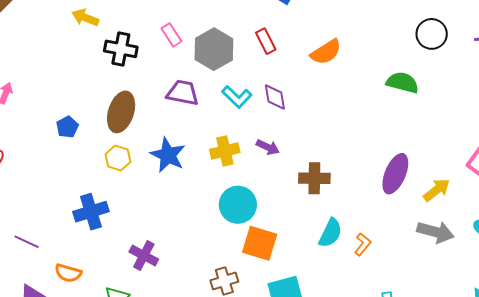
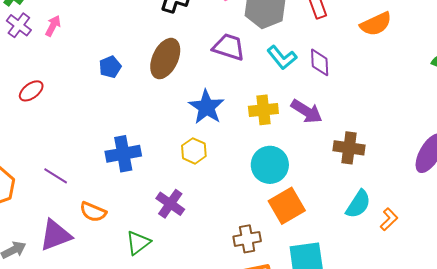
purple arrow: (268, 147) -> (307, 111), size x1.4
yellow hexagon: (118, 158) -> (194, 151), moved
orange square: (260, 243) -> (287, 206), turned 36

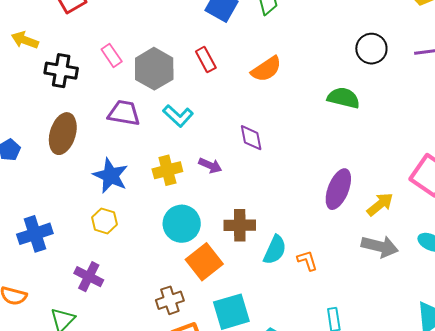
purple diamond: (320, 62) -> (251, 138), moved
purple arrow: (307, 111) -> (210, 165), size x0.7
brown cross: (349, 148) -> (240, 225), moved
orange L-shape: (389, 219) -> (307, 260), turned -55

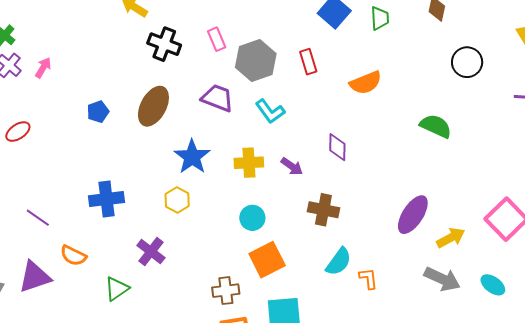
black circle: (371, 49) -> (467, 62), moved
cyan circle: (182, 224) -> (252, 218), size x0.7
brown cross: (240, 225) -> (323, 210), moved

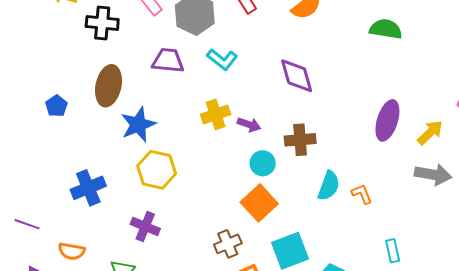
purple diamond: (337, 147) -> (297, 76), size x1.4
blue star: (192, 157) -> (138, 125), moved, turned 30
purple arrow: (292, 166) -> (249, 125), moved
yellow hexagon: (177, 200) -> (157, 170), size x1.5
cyan circle: (252, 218) -> (263, 163), moved

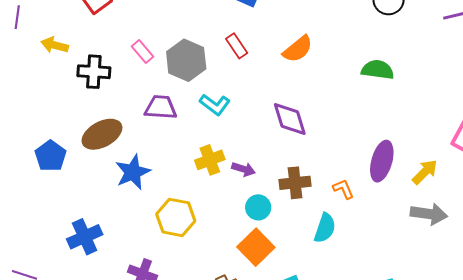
brown ellipse: (108, 86) -> (102, 134), turned 51
blue pentagon: (57, 106) -> (51, 156), size x1.4
yellow hexagon: (157, 170) -> (176, 217), moved
orange L-shape: (362, 194) -> (343, 189), moved

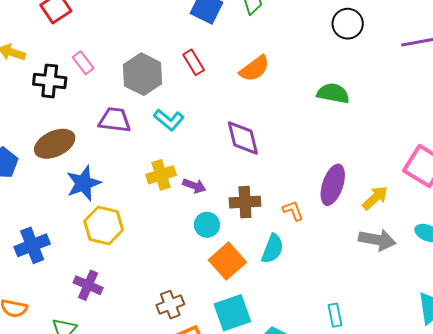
pink rectangle: (142, 51) -> (83, 63), moved
yellow hexagon: (176, 217) -> (104, 226), moved
orange square: (256, 247) -> (227, 261), moved

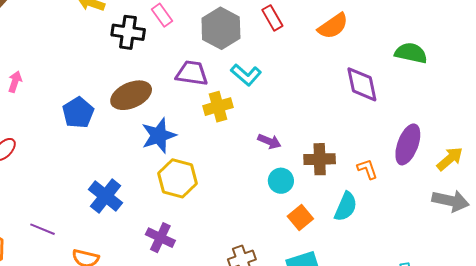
purple diamond: (243, 138) -> (362, 84), moved
yellow cross: (161, 175) -> (218, 107), moved
blue cross: (32, 245) -> (106, 196), turned -32
orange square: (227, 261) -> (300, 218), size x0.7

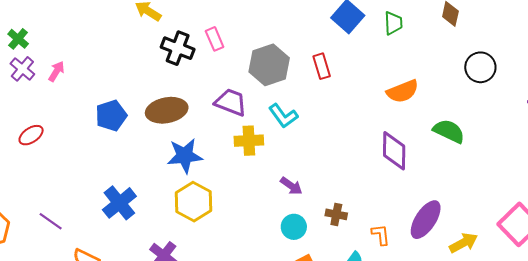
orange semicircle: (333, 26) -> (403, 91), moved
brown cross: (320, 159) -> (336, 214), size x0.7

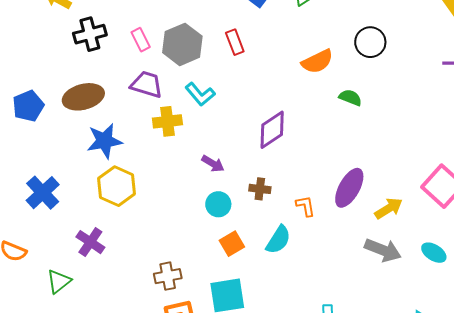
pink rectangle: (215, 39) -> (141, 40), moved
black cross: (178, 48) -> (90, 34), turned -32
black circle: (480, 67) -> (370, 42), moved
green semicircle: (449, 131) -> (350, 98), moved, size x0.7
purple diamond: (394, 151) -> (272, 130), moved, turned 60

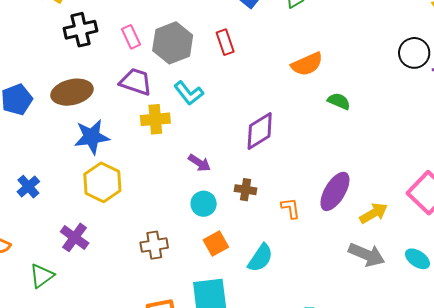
black circle: (370, 42) -> (414, 53), moved
blue cross: (43, 193) -> (28, 187), size x0.7
cyan semicircle: (278, 240) -> (260, 258), moved
brown cross: (168, 276) -> (154, 245), moved

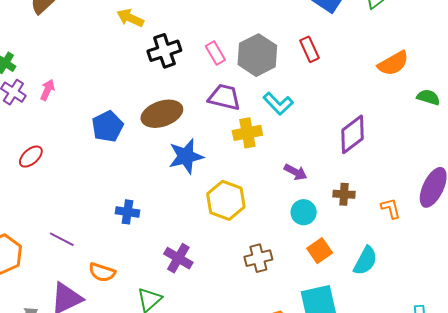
yellow hexagon: (102, 182) -> (226, 200), moved
blue cross: (28, 187) -> (127, 212), turned -35

